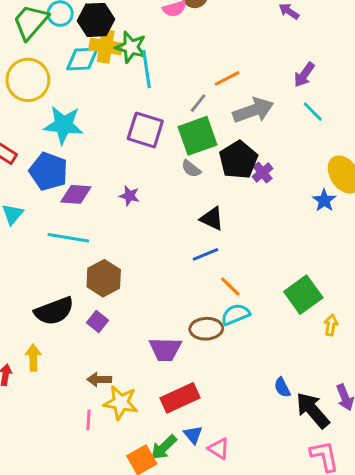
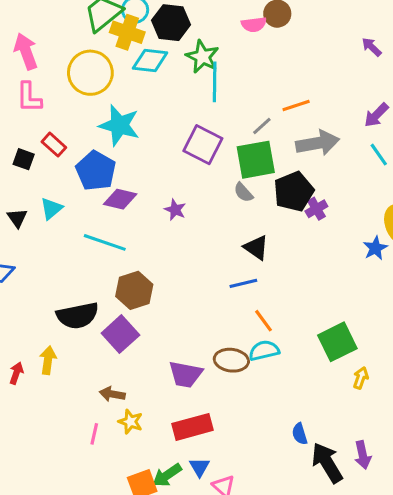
yellow cross: (106, 46) -> (127, 32), moved
purple square: (98, 322) -> (120, 334), size x1.6
yellow star: (121, 403) -> (130, 422), size x0.7

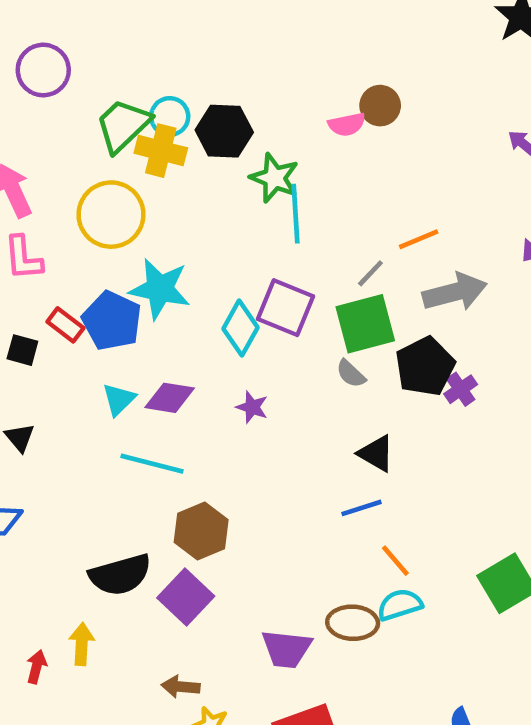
cyan diamond: (150, 61) -> (240, 328), moved, turned -63
blue pentagon: (96, 171) -> (112, 321), moved
cyan triangle: (51, 209) -> (119, 399), moved

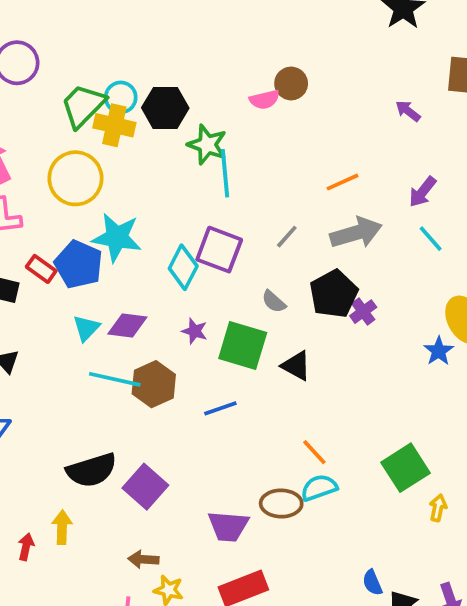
orange line: (419, 239) -> (342, 182), moved
gray line: (370, 273) -> (287, 237), moved
green square: (365, 324) -> (243, 346), moved, turned 33
blue line: (362, 508) -> (220, 408), moved
brown hexagon: (201, 531) -> (154, 384), moved

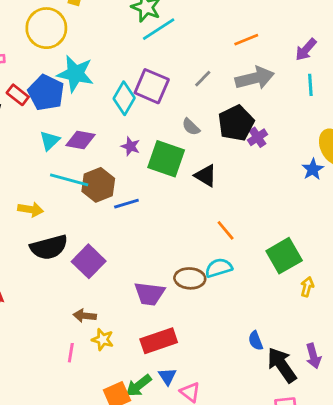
cyan line: (225, 173) -> (159, 29), turned 60
cyan line: (431, 239) -> (310, 85), turned 35
blue line: (220, 408) -> (126, 204), moved
orange line: (314, 452) -> (226, 230), moved
yellow arrow: (62, 527) -> (31, 209), moved, turned 95

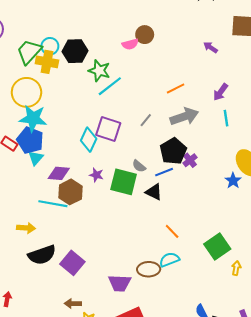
cyan star: (75, 74) -> (33, 118), moved
gray semicircle: (191, 127) -> (139, 166), moved
cyan triangle: (50, 141) -> (36, 158), moved
brown hexagon: (98, 185) -> (70, 192), moved
blue line: (126, 204) -> (164, 172), moved

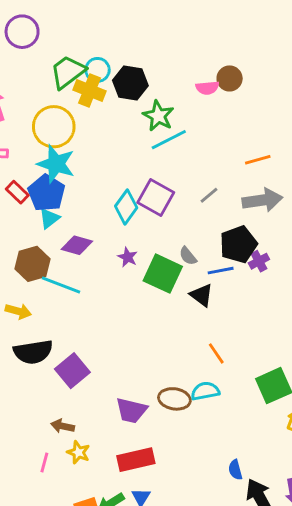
brown hexagon: (70, 192) -> (33, 264), moved

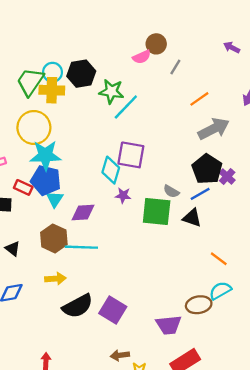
gray line: (209, 195) -> (175, 67), moved
purple star: (128, 257) -> (123, 195), moved

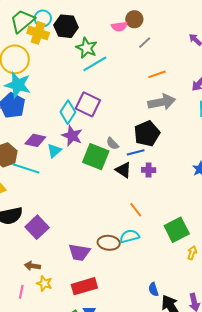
purple cross: (227, 177) -> (149, 170), moved, turned 32
purple star: (123, 195) -> (72, 136), size x1.5
cyan triangle: (55, 199) -> (54, 151), moved

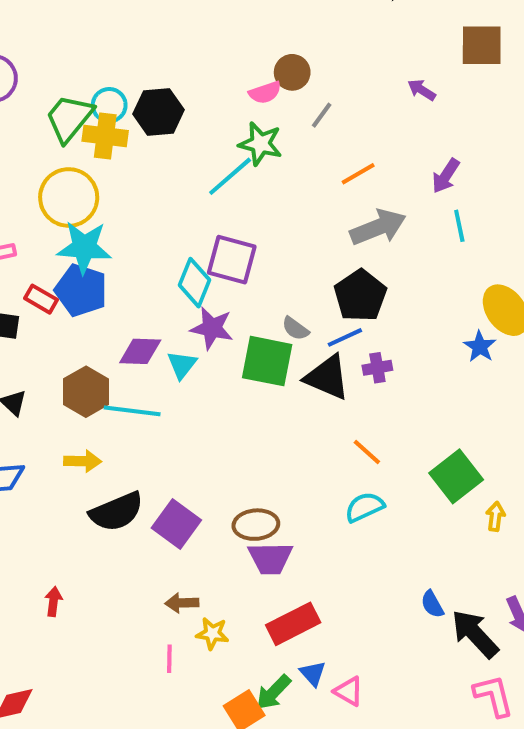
green star: (87, 48) -> (260, 144), moved
black triangle: (123, 170) -> (327, 377), size x1.4
brown ellipse: (109, 243) -> (256, 525), moved

